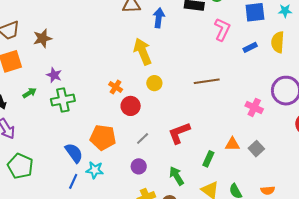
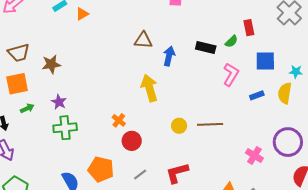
cyan star: (285, 11) -> (296, 72), moved
yellow circle: (154, 83) -> (179, 126), moved
green arrow: (29, 93) -> (27, 108), moved

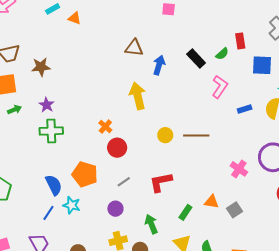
orange triangle: (82, 14) -> (74, 18), turned 48
black rectangle: (206, 48) -> (196, 58), turned 30
blue square: (265, 61) -> (262, 65), moved

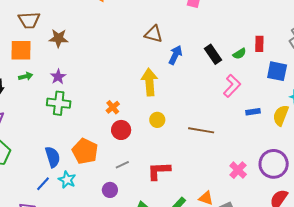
yellow circle: (165, 135) -> (157, 120), moved

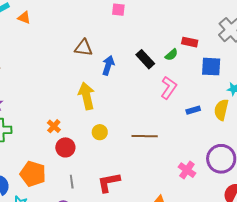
red rectangle: (259, 44) -> (190, 42), turned -70
gray line: (122, 165) -> (72, 182), turned -64

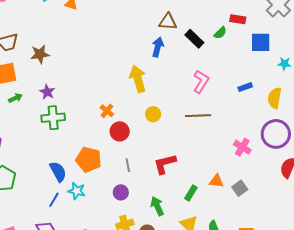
brown triangle: (84, 48) -> (168, 22), moved
pink L-shape: (169, 88) -> (201, 82), moved
yellow semicircle: (221, 110) -> (275, 98), moved

